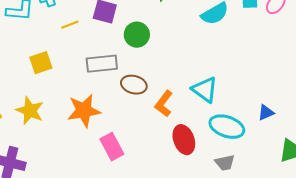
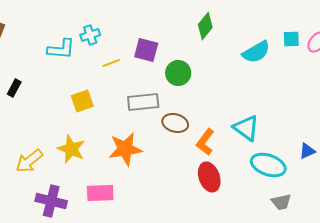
red ellipse: (184, 140) -> (209, 177), moved
pink rectangle: (112, 147) -> (100, 193), moved, turned -64
gray trapezoid: (225, 163) -> (281, 202), moved

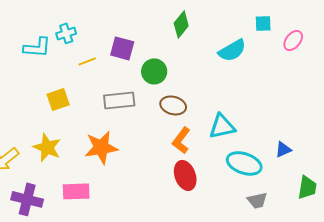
cyan square: (291, 39) -> (263, 23), moved
brown ellipse: (175, 123) -> (173, 105), moved
cyan triangle: (246, 128) -> (222, 126), turned -48

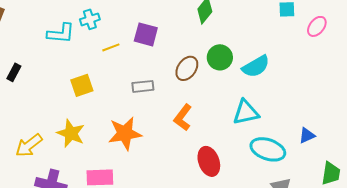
cyan semicircle: (232, 50) -> (256, 66), moved
green circle: (154, 71) -> (220, 57), moved
gray rectangle: (119, 100) -> (143, 86), size x0.7
brown ellipse: (173, 105) -> (187, 68), moved, turned -70
orange L-shape: (181, 140) -> (183, 117), moved

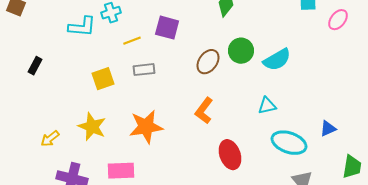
gray rectangle: (143, 86) -> (144, 70), moved
cyan triangle: (246, 112) -> (267, 106), size x0.7
yellow arrow: (29, 145) -> (50, 139), size x0.7

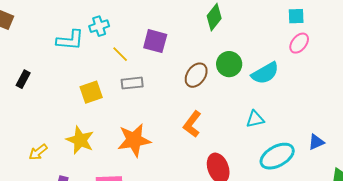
pink ellipse: (338, 20) -> (299, 43), moved
yellow line: (132, 41) -> (120, 54), turned 66
cyan ellipse: (289, 143) -> (277, 156), turned -48

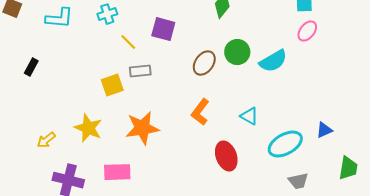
cyan L-shape: (70, 40) -> (59, 18), moved
yellow square: (91, 92) -> (112, 85), moved
cyan triangle: (255, 119) -> (249, 116), moved, turned 42

